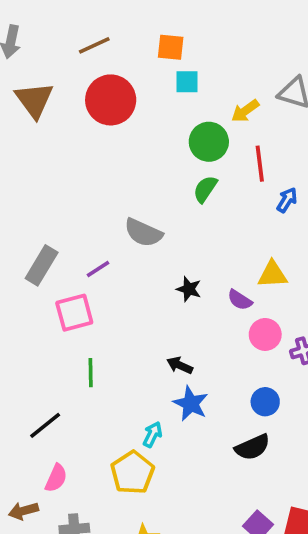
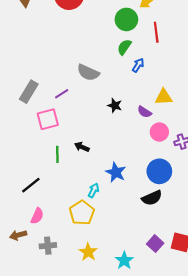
blue arrow: (287, 200) -> (138, 65), moved
black arrow: (180, 365) -> (82, 147), moved
blue circle: (265, 402) -> (159, 171), size x1.5

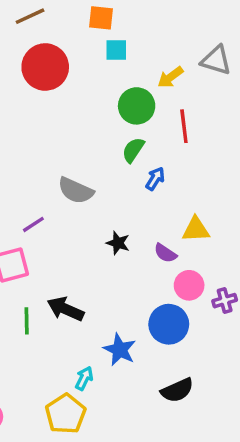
black arrow: (82, 147) -> (66, 309), size x1.5
blue circle: (159, 171) -> (169, 324), moved

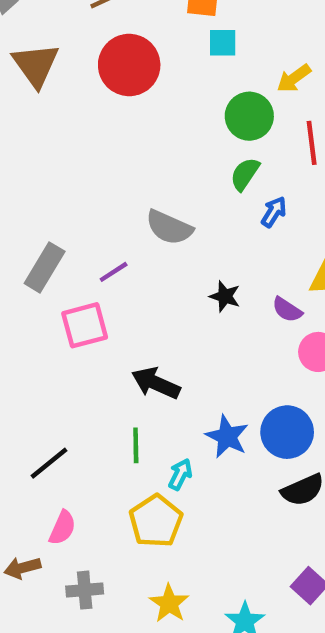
green line: (27, 321) -> (136, 445), moved
blue circle: (169, 324) -> (287, 432), moved

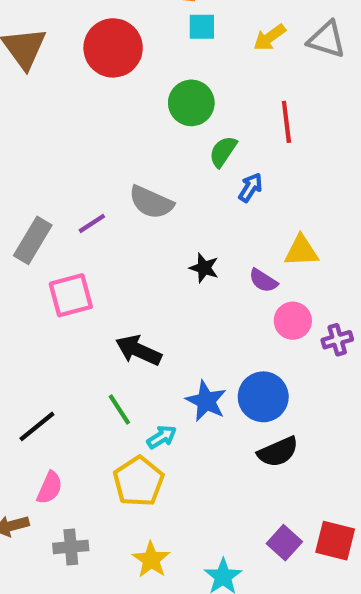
yellow arrow: (294, 78) -> (270, 37), moved
green circle: (249, 116) -> (191, 103), moved
purple line: (114, 272) -> (92, 223), moved
green line: (136, 445) -> (119, 410), turned -32
cyan arrow: (180, 474) -> (162, 437), turned 32

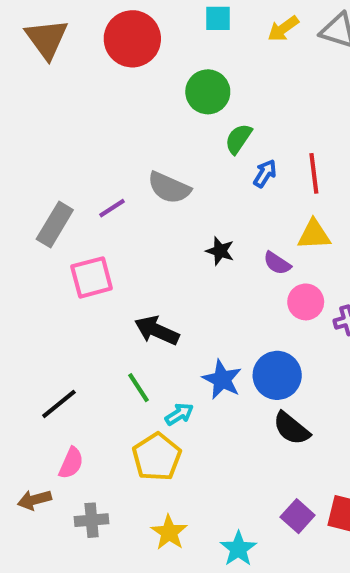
red line: (286, 122) -> (314, 173), moved
black semicircle: (278, 452) -> (291, 428), turned 63

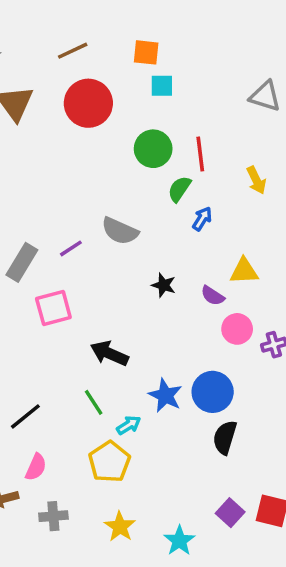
yellow arrow: (283, 29) -> (256, 180), moved, turned -80
red line: (314, 173) -> (200, 154), moved
black semicircle: (291, 428) -> (225, 437), turned 68

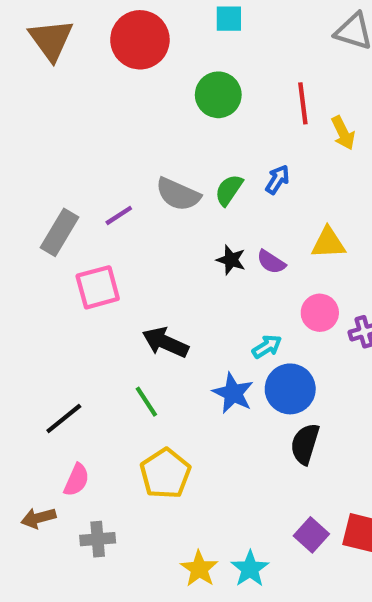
red line: (200, 154) -> (303, 103), moved
green semicircle: (179, 189) -> (229, 190), moved
purple semicircle: (213, 296) -> (271, 262), moved
cyan arrow: (129, 425) -> (267, 347), moved
yellow star: (120, 527) -> (199, 569), moved

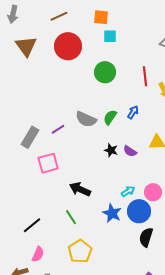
pink circle: (320, 313) -> (153, 192), moved

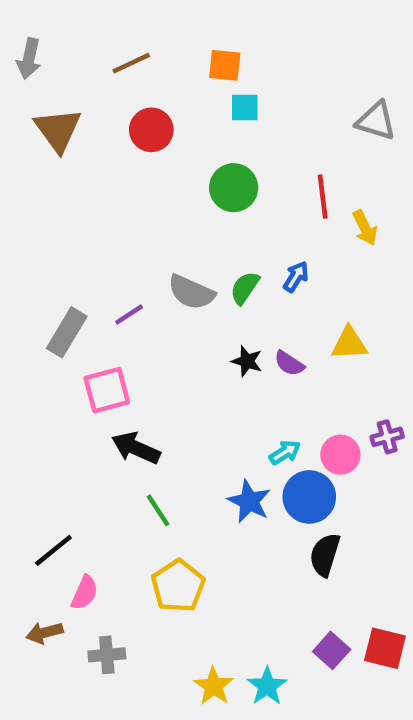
red circle: (68, 46) -> (151, 130), size x0.7
black arrow: (80, 189) -> (136, 448), moved
black line: (32, 225) -> (53, 550), moved

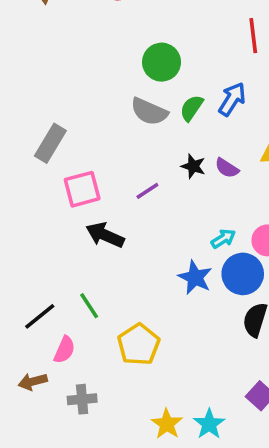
green circle: (234, 188) -> (162, 62), moved
blue arrow: (296, 277) -> (232, 99), size x1.4
purple line: (129, 315) -> (147, 191), moved
green line: (158, 510) -> (89, 306), moved

